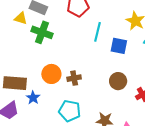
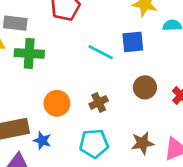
cyan line: (98, 32) -> (101, 52), moved, turned -60
brown cross: (74, 78) -> (99, 102), moved

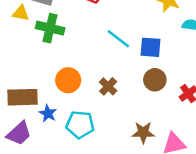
blue square: (133, 42) -> (150, 47), moved
brown cross: (99, 102) -> (108, 86), turned -30
cyan pentagon: (94, 144) -> (80, 125), moved

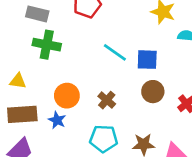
yellow triangle: (21, 13) -> (18, 81), moved
blue star: (48, 113) -> (57, 120), moved
cyan pentagon: (80, 125) -> (104, 139), moved

